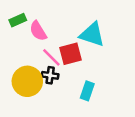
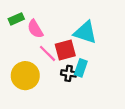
black cross: (50, 75) -> (69, 73), moved
cyan rectangle: (87, 91) -> (81, 68), moved

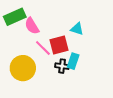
green rectangle: (16, 19) -> (15, 17), size x1.5
cyan triangle: (85, 32) -> (77, 29), size x0.6

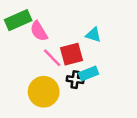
cyan rectangle: (73, 61) -> (89, 74), turned 49
yellow circle: (23, 68) -> (44, 92), moved

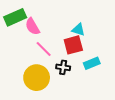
red square: (72, 54) -> (73, 45), moved
cyan rectangle: (89, 74) -> (92, 63), moved

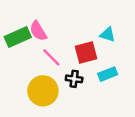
green rectangle: (15, 17) -> (18, 37), moved
cyan triangle: (78, 30) -> (108, 35), moved

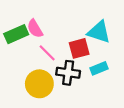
cyan triangle: (108, 35) -> (99, 32), size x1.6
black cross: (74, 79) -> (68, 73), size x1.5

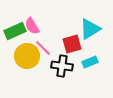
cyan triangle: (99, 32) -> (90, 29), turned -50
yellow circle: (39, 84) -> (27, 56), moved

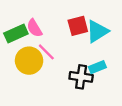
red square: (72, 44) -> (78, 26), moved
black cross: (62, 66) -> (81, 77), moved

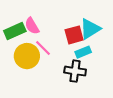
red square: (78, 26) -> (74, 35), moved
cyan rectangle: (97, 67) -> (83, 52), moved

